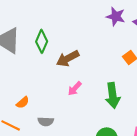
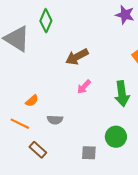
green diamond: (42, 41) -> (46, 21), moved

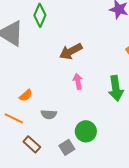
pink arrow: (84, 87) -> (78, 81), turned 126
green circle: (116, 137) -> (86, 131), moved
gray square: (89, 153) -> (67, 147), moved, turned -35

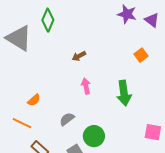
brown arrow: (71, 51) -> (79, 56), size x0.6
gray semicircle: (49, 114) -> (67, 119), moved, turned 140

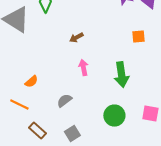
orange square: (141, 55) -> (138, 36), turned 32
green circle: (94, 136) -> (114, 116), moved

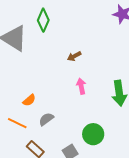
gray semicircle: (64, 100) -> (46, 119), moved
green circle: (114, 116) -> (93, 134), moved

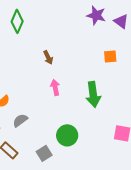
brown arrow: (74, 56) -> (48, 57), turned -88

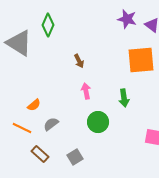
orange square: (110, 56) -> (141, 60), size x2.0
green arrow: (93, 94) -> (124, 98), size x0.7
green circle: (67, 135) -> (98, 122), moved

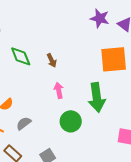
green diamond: (48, 25) -> (21, 56), moved, turned -45
green arrow: (124, 98) -> (97, 97), size x1.6

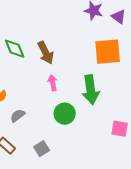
brown arrow: (52, 60) -> (46, 53), size x1.6

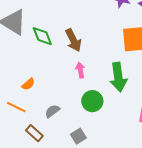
gray semicircle: (18, 116) -> (52, 111), moved
gray square: (42, 149) -> (78, 136), moved

